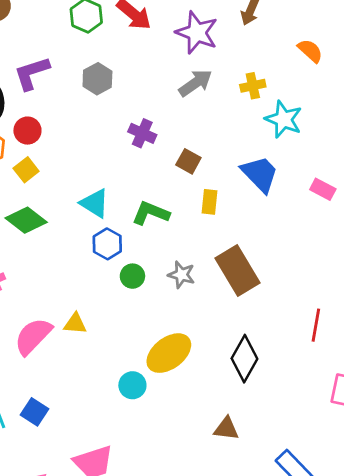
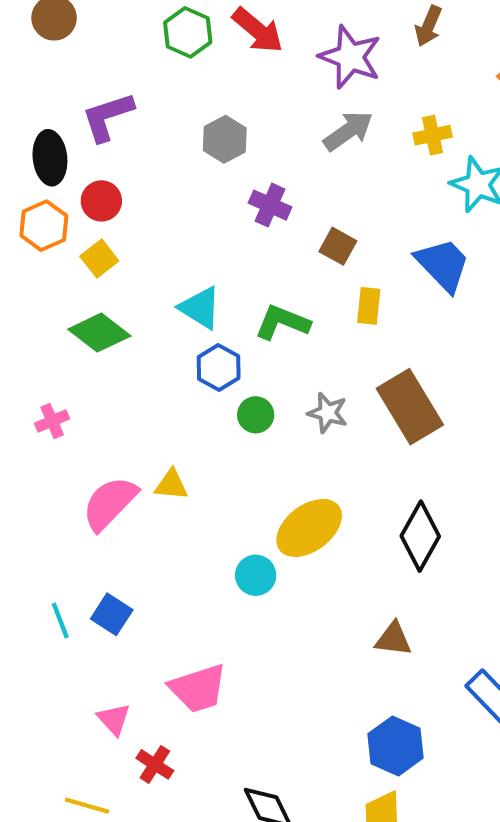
gray hexagon: (97, 79) -> (225, 139), moved

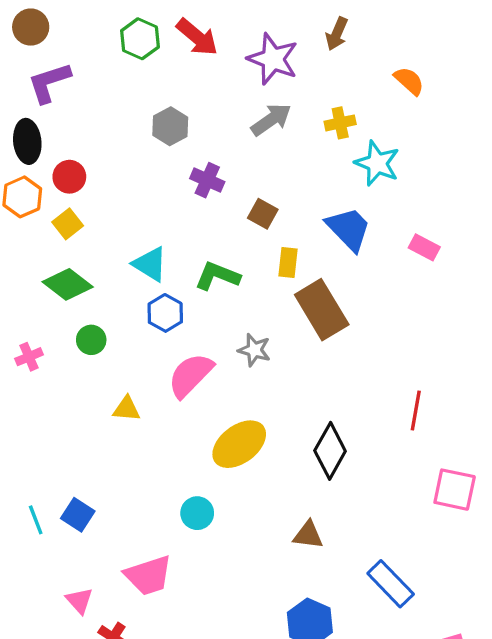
purple L-shape: (108, 117) -> (49, 83), moved
brown rectangle: (410, 407) -> (322, 310), moved
green circle: (256, 415) -> (91, 340), moved
pink semicircle: (110, 503) -> (190, 375), moved
cyan circle: (256, 575) -> (197, 513), moved

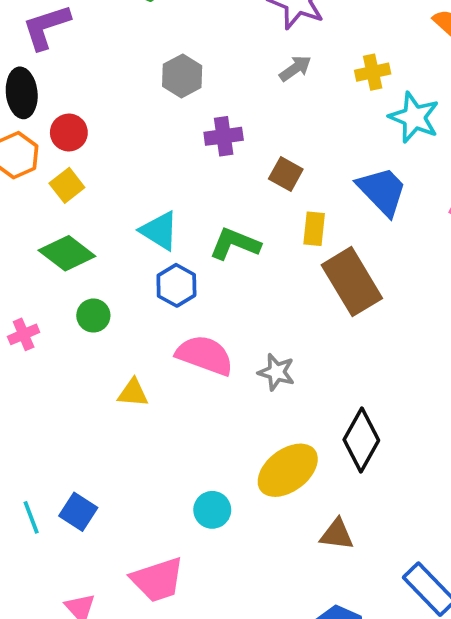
gray arrow: (271, 120) -> (295, 68), size x0.7
purple cross: (207, 180) -> (224, 136), turned -32
gray star: (254, 350) -> (276, 372), moved
pink semicircle: (190, 375) -> (205, 355), turned 66
yellow ellipse: (239, 444) -> (288, 470), moved

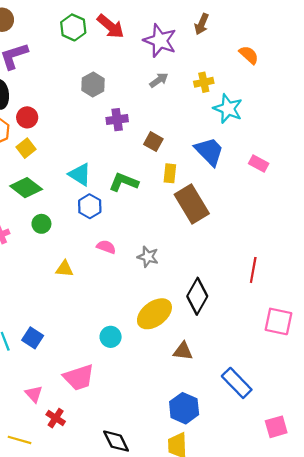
pink semicircle: (205, 355) -> (106, 247), size x0.6

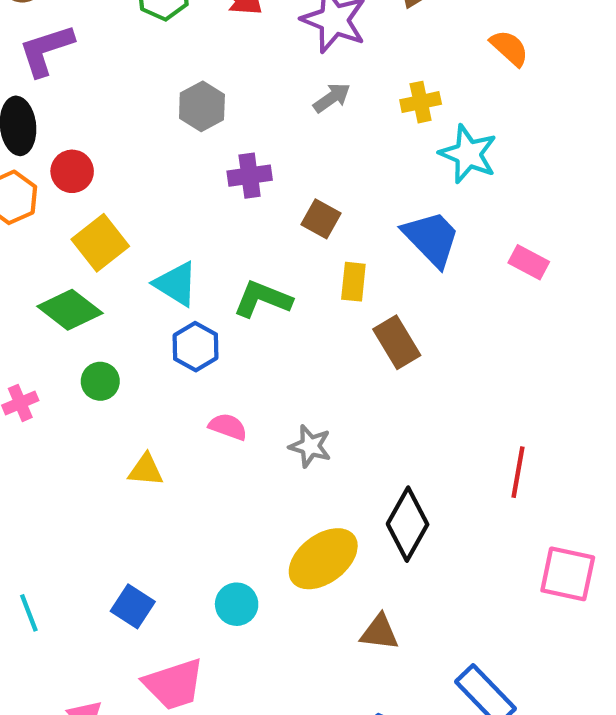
yellow square: (26, 148) -> (100, 243), moved, size x1.4
brown rectangle: (192, 204) -> (397, 342), size x0.7
blue square: (33, 338) -> (133, 606), moved

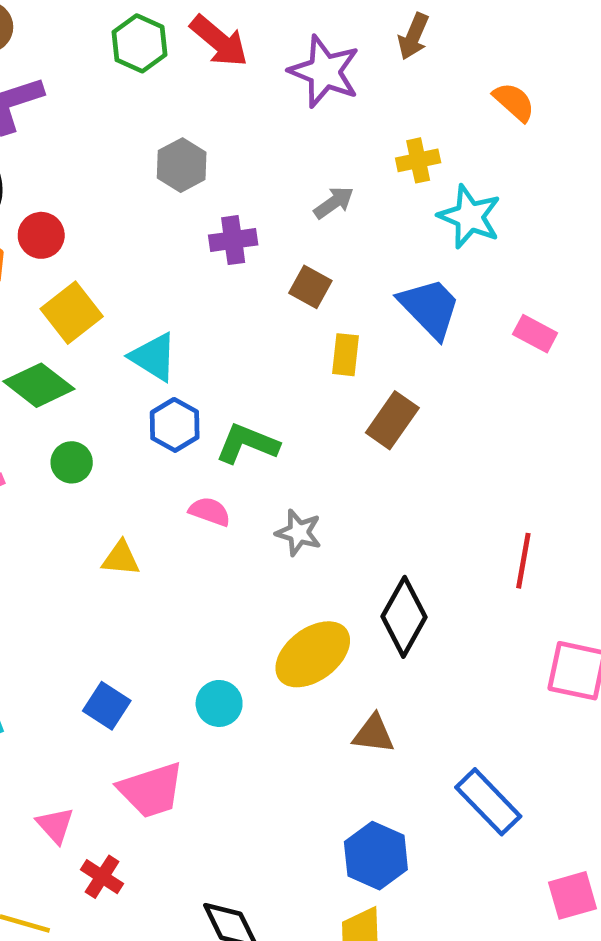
gray arrow: (332, 98) -> (334, 203), moved
green L-shape: (263, 299) -> (247, 444), moved
brown rectangle: (397, 342) -> (392, 420), turned 66

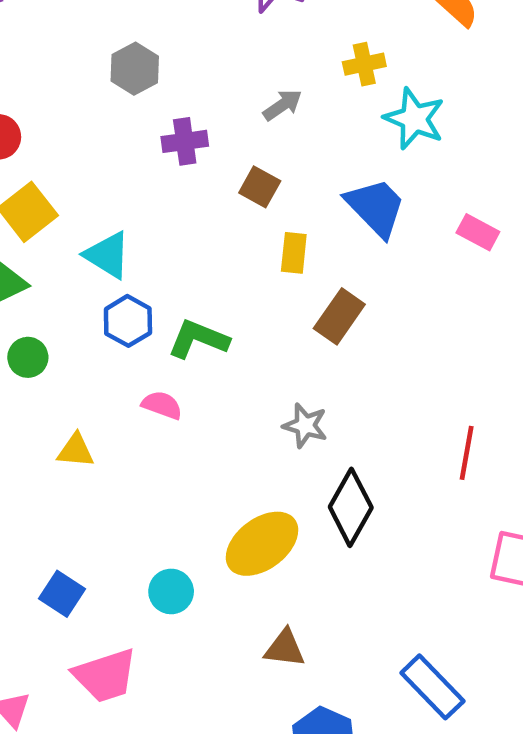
gray star: (299, 533) -> (305, 426), moved
brown triangle: (374, 734) -> (285, 648), moved

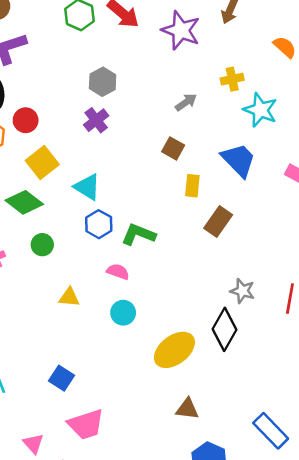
purple cross: (185, 141) -> (96, 120), moved, turned -30
gray star: (305, 426) -> (242, 291), moved
cyan circle: (171, 591) -> (123, 313), moved

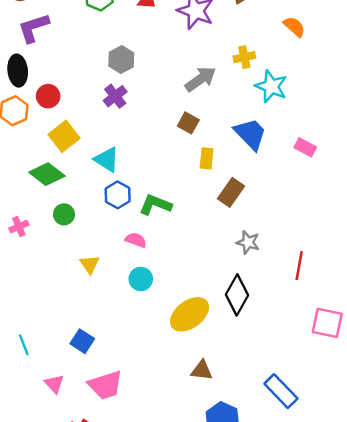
gray arrow: (186, 102) -> (200, 79), size x1.5
gray star: (242, 291) -> (248, 242), moved
yellow triangle: (69, 297) -> (90, 264), turned 50
pink triangle: (33, 444) -> (54, 384), moved

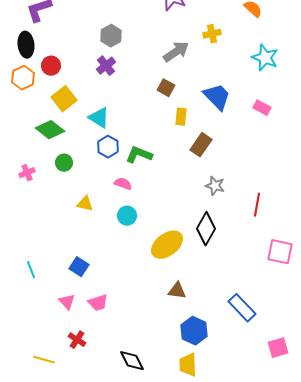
cyan star: (271, 86) -> (265, 58), moved
yellow triangle: (90, 264) -> (85, 204), turned -42
pink triangle: (54, 384) -> (67, 302), moved
pink trapezoid: (105, 385) -> (98, 303), size x0.7

